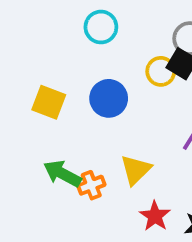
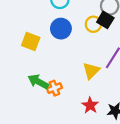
blue circle: (109, 98) -> (61, 29), moved
yellow triangle: (136, 170) -> (91, 71), moved

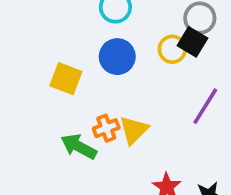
yellow triangle: (91, 71) -> (134, 130), moved
orange cross: (54, 88) -> (106, 128), moved

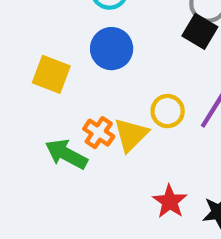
yellow circle: (172, 49) -> (168, 111), moved
orange cross: (106, 128) -> (99, 133), turned -35

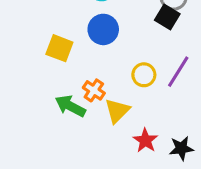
yellow triangle: (131, 135) -> (117, 111), moved

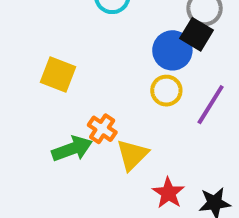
blue circle: (103, 29) -> (172, 50), moved
yellow circle: (144, 75) -> (166, 91), moved
green arrow: (70, 106) -> (72, 149), turned 132

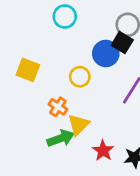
yellow circle: (166, 91) -> (80, 77), moved
green arrow: (72, 149) -> (61, 138), moved

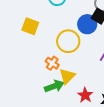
yellow square: (28, 70) -> (30, 26), moved
yellow circle: (80, 77) -> (68, 41), size x1.5

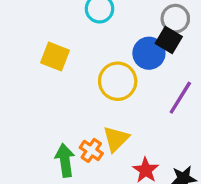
orange cross: (52, 63) -> (91, 150), moved
green arrow: (54, 86) -> (65, 160), moved, turned -78

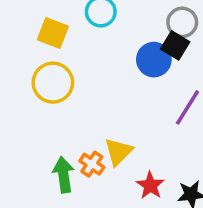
yellow square: (55, 57) -> (53, 33), moved
yellow circle: (118, 81) -> (53, 83), moved

